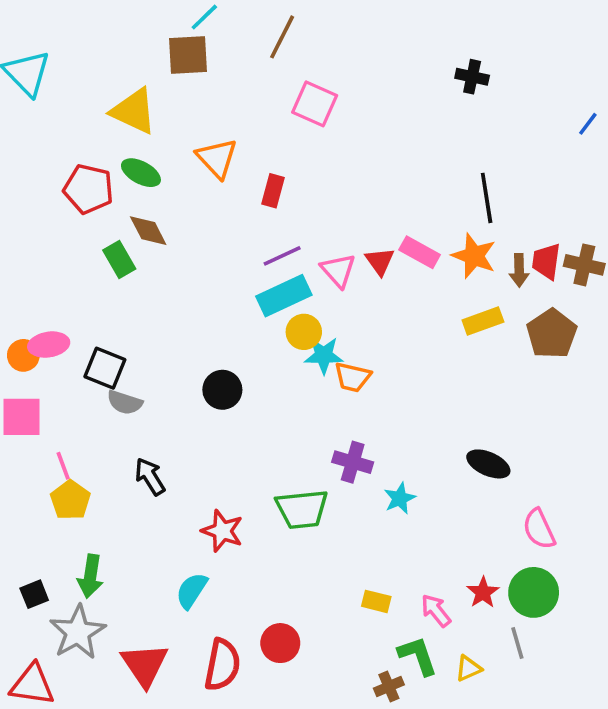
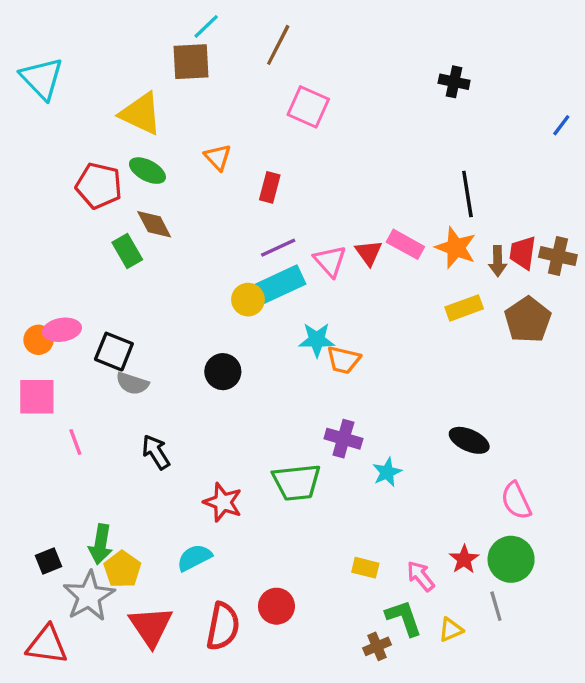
orange triangle: (217, 158) -> (218, 157), size x0.7
yellow circle: (304, 332) -> (248, 300), moved
yellow pentagon: (70, 500) -> (122, 569), moved
cyan semicircle: (192, 591) -> (194, 558), turned 30

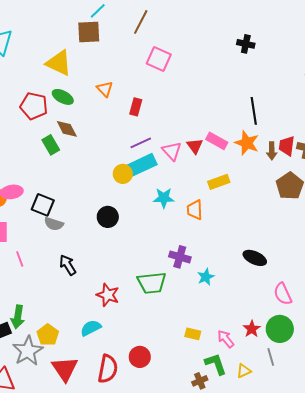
yellow rectangle: (464, 308) -> (219, 182), moved
orange trapezoid: (343, 360) -> (195, 210), moved, turned 75
green arrow: (101, 544) -> (18, 317), moved

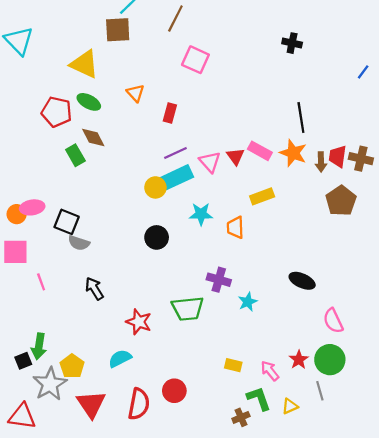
black circle: (108, 217) -> (157, 237), moved

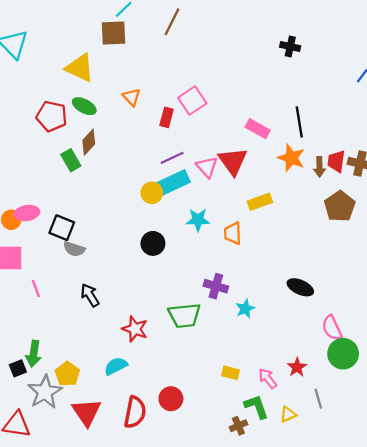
pink square: (195, 60) -> (192, 101), moved, turned 32
brown diamond: (93, 137) -> (89, 142), turned 70
pink rectangle: (260, 151) -> (258, 129), moved
red triangle: (235, 156) -> (233, 161), size x1.6
green circle: (330, 360) -> (343, 354), moved

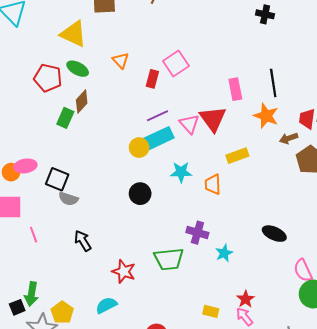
pink rectangle: (258, 129) -> (235, 89), turned 50
green rectangle: (71, 160) -> (65, 118), turned 54
brown arrow: (319, 167) -> (289, 138), moved, turned 72
red star: (297, 367) -> (246, 299), moved

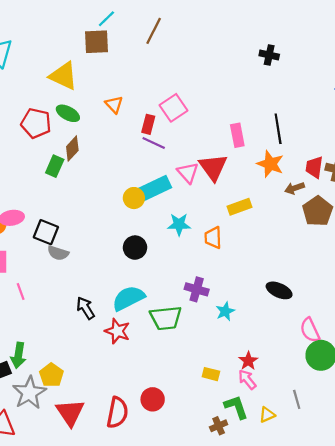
purple line: (157, 116) -> (154, 143), moved, turned 50
black arrow: (83, 241) -> (85, 308), moved
cyan semicircle: (106, 305) -> (128, 298), moved, size x1.4

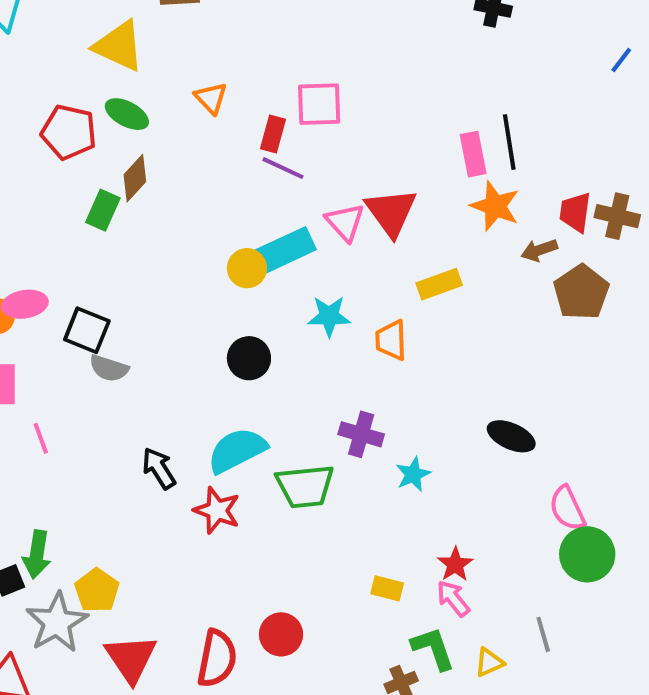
pink square: (173, 108) -> (319, 104), turned 32
pink rectangle: (237, 135) -> (473, 154), moved

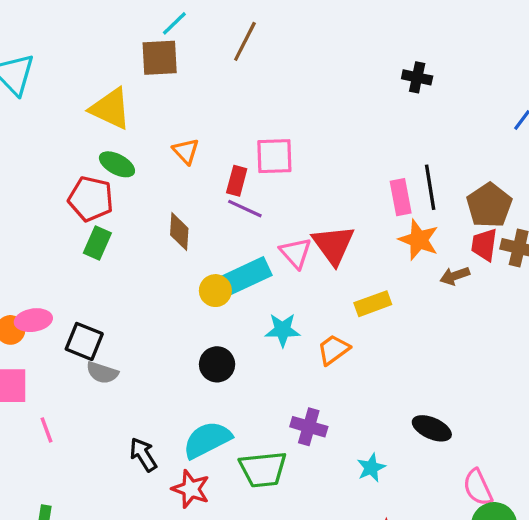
red pentagon: (69, 132) -> (91, 199), moved
brown diamond: (135, 178) -> (179, 232), moved, turned -39
brown pentagon: (581, 292) -> (489, 205), moved
orange trapezoid: (391, 340) -> (333, 350), turned 56
cyan star: (413, 474) -> (371, 468), moved

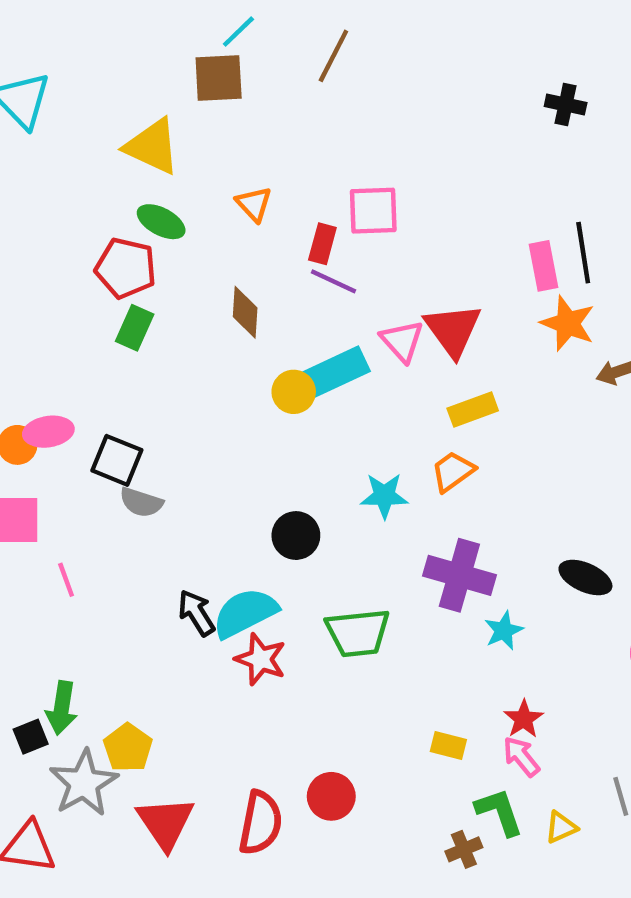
yellow rectangle: (373, 304) -> (473, 410), moved
cyan star: (283, 330) -> (384, 496), moved
black circle: (217, 364) -> (296, 536), moved
purple cross: (309, 427) -> (459, 575), moved, size x1.4
cyan semicircle: (207, 440) -> (245, 613), moved

